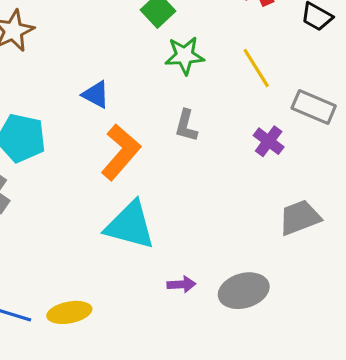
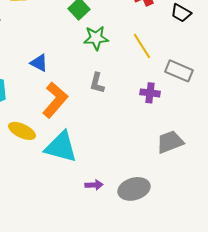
purple cross: (269, 141) -> (150, 93), turned -30
yellow ellipse: (69, 312) -> (22, 131), moved, turned 36

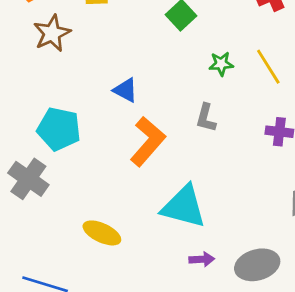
green star: (96, 38) -> (221, 64), moved, size x0.7
yellow ellipse: (22, 131) -> (102, 233), moved
cyan triangle: (61, 147) -> (184, 207), moved

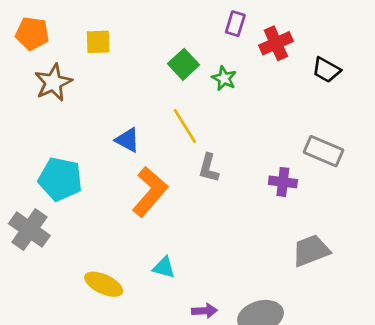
green star: (221, 64) -> (224, 78), moved, turned 30
yellow line: (268, 67) -> (185, 126), moved
cyan triangle: (184, 207) -> (164, 267), moved, size x0.5

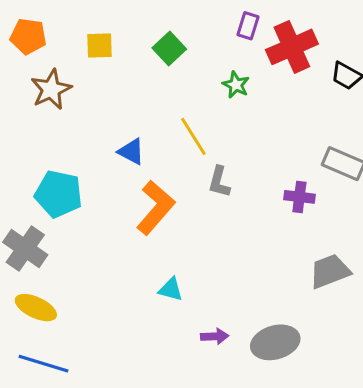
red cross: (276, 43) -> (292, 47), size x1.4
green square: (183, 64) -> (169, 48), moved
yellow ellipse: (104, 284) -> (36, 308), moved

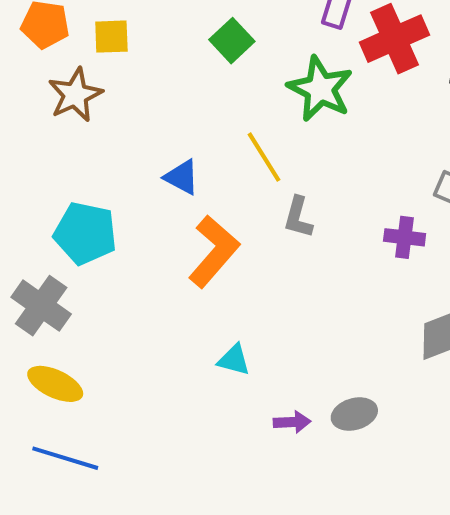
yellow square: (99, 45) -> (111, 37), moved
green star: (236, 85) -> (320, 89), size x1.8
gray ellipse: (275, 342) -> (354, 414), moved, size x0.7

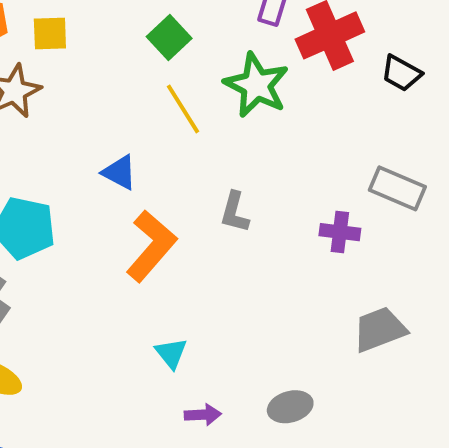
yellow line: (264, 157) -> (183, 109), moved
cyan triangle: (234, 360) -> (171, 353), turned 36
purple arrow: (292, 422) -> (203, 415), moved

